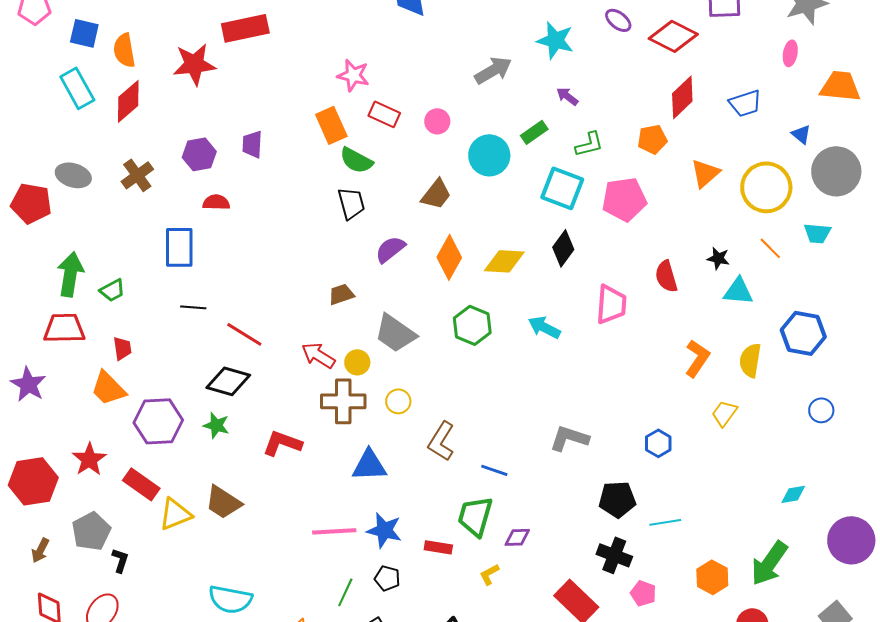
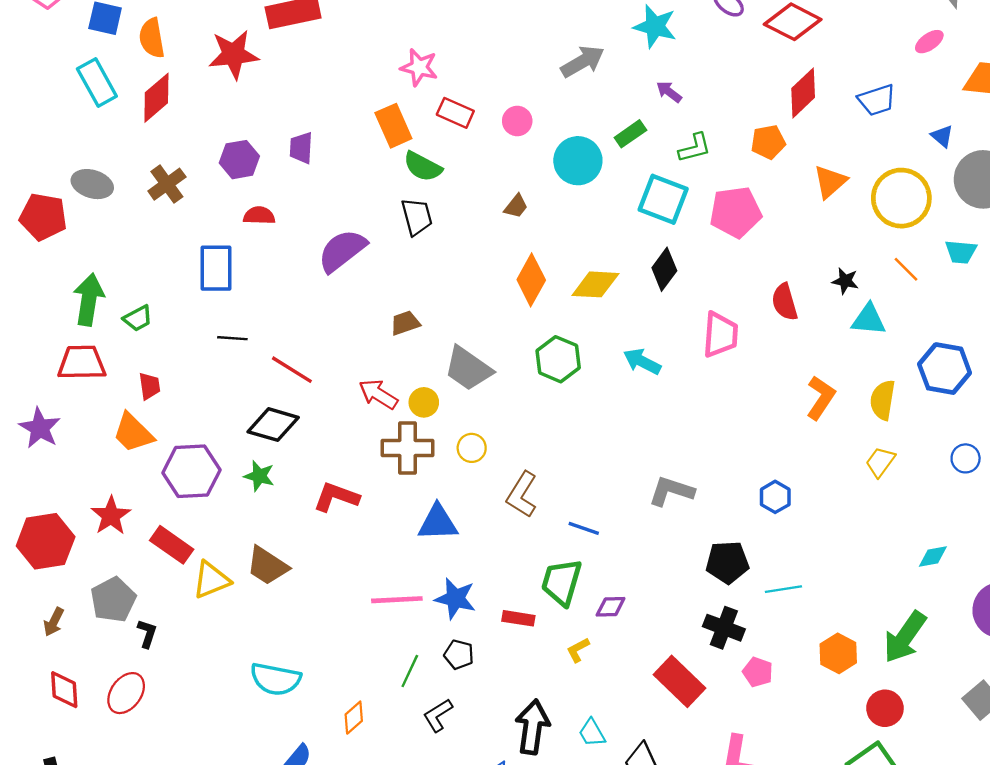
pink ellipse: (790, 53) -> (929, 42), turned 45
brown trapezoid: (436, 194) -> (516, 206), size x0.7
purple semicircle: (390, 249) -> (342, 251), moved, size x1.4
yellow trapezoid: (724, 413) -> (880, 462), moved

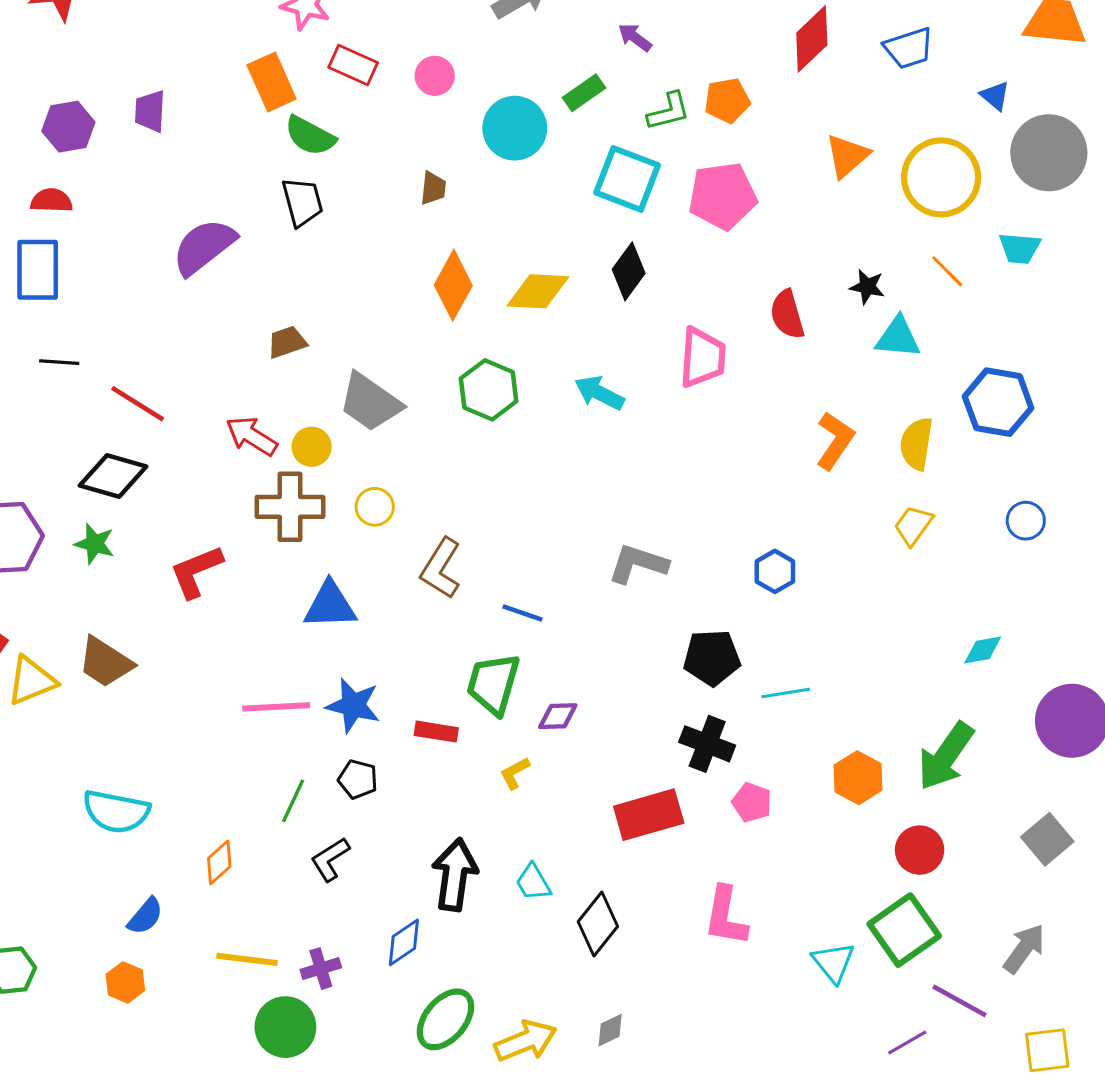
orange pentagon: (768, 142) -> (727, 100), moved
brown trapezoid: (516, 206) -> (433, 188), turned -32
red semicircle: (259, 216) -> (51, 201), moved
red L-shape: (336, 497) -> (196, 571), turned -42
red rectangle: (679, 681) -> (649, 815), turned -60

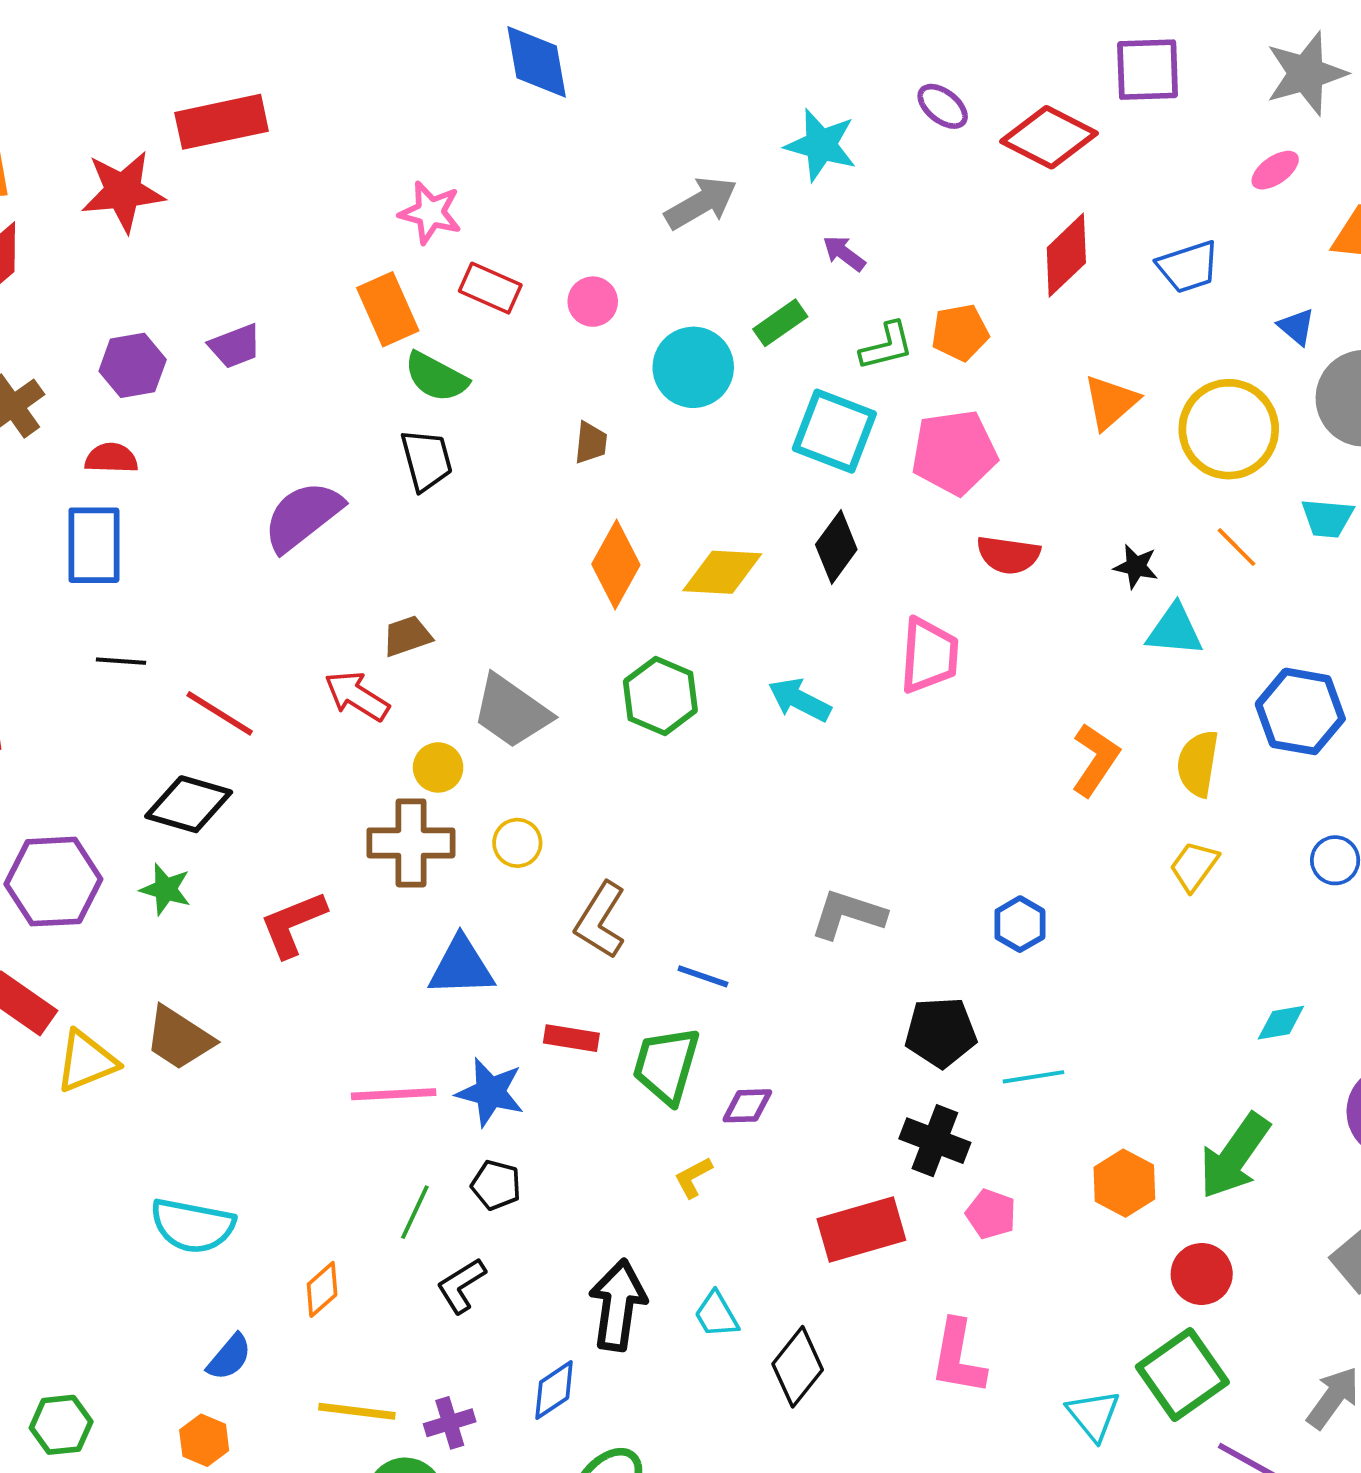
purple trapezoid: (150, 111) -> (235, 346), turned -114
red semicircle: (787, 314) -> (1008, 555), moved, turned -66
red arrow: (252, 436) -> (357, 696), moved
red rectangle: (436, 732) -> (571, 1038), moved

